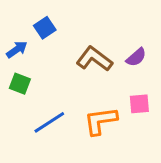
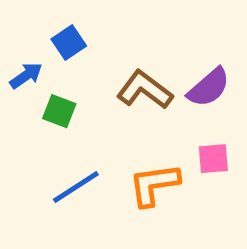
purple semicircle: (136, 57) -> (209, 87), size x1.4
green square: (20, 84) -> (59, 111), moved

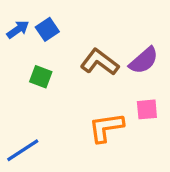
blue arrow: (26, 76) -> (18, 29), moved
blue line: (76, 187) -> (23, 150), moved

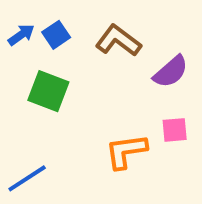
brown L-shape: (100, 62) -> (118, 41), moved
green square: (41, 77) -> (48, 91), size x1.5

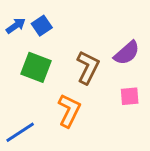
brown L-shape: (118, 41) -> (88, 67), moved, turned 80
orange L-shape: (126, 151) -> (69, 111), moved, turned 124

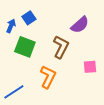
blue arrow: (16, 26) -> (11, 26), moved, turned -32
purple semicircle: (127, 53) -> (80, 25), moved

